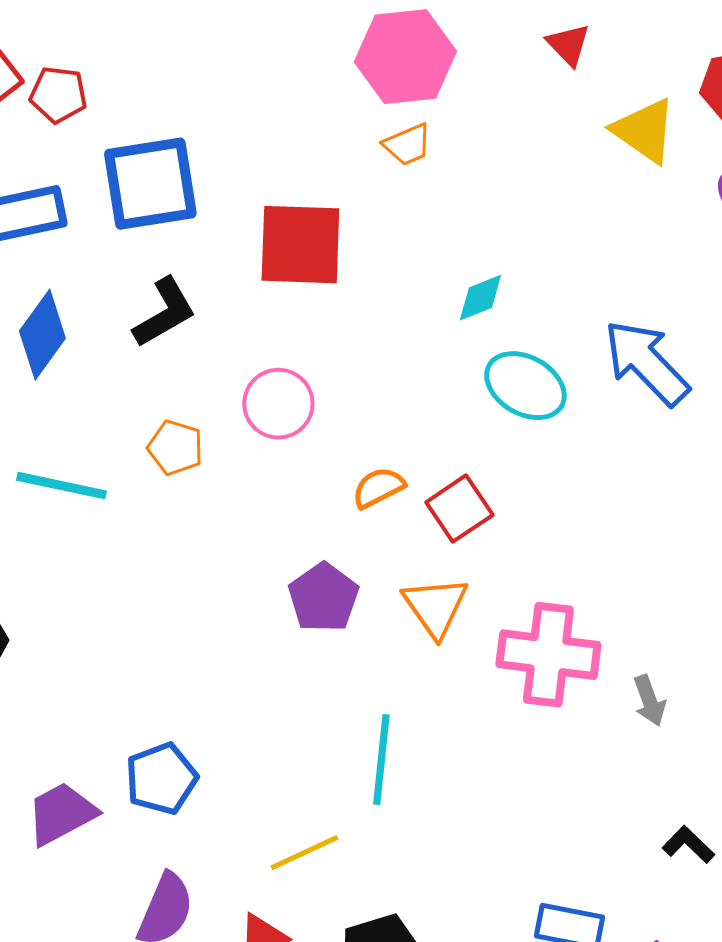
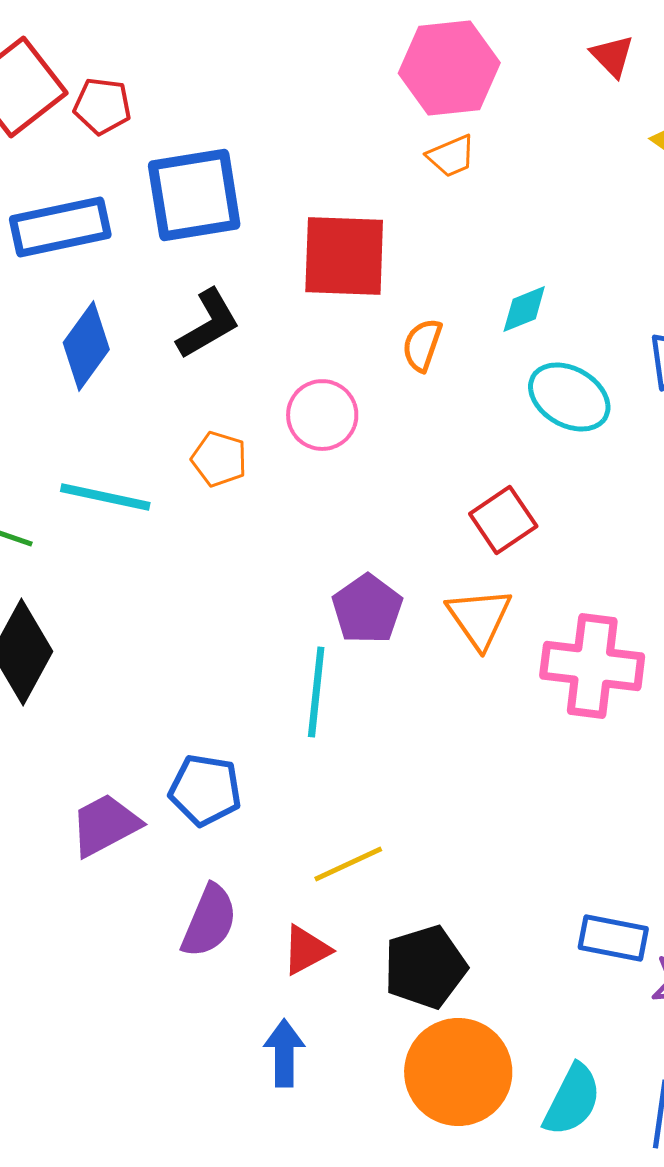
orange semicircle: (378, 488) -> (422, 345), moved, turned -44
cyan line: (381, 760) -> (316, 692), moved
blue pentagon: (161, 779) -> (205, 790), turned 30

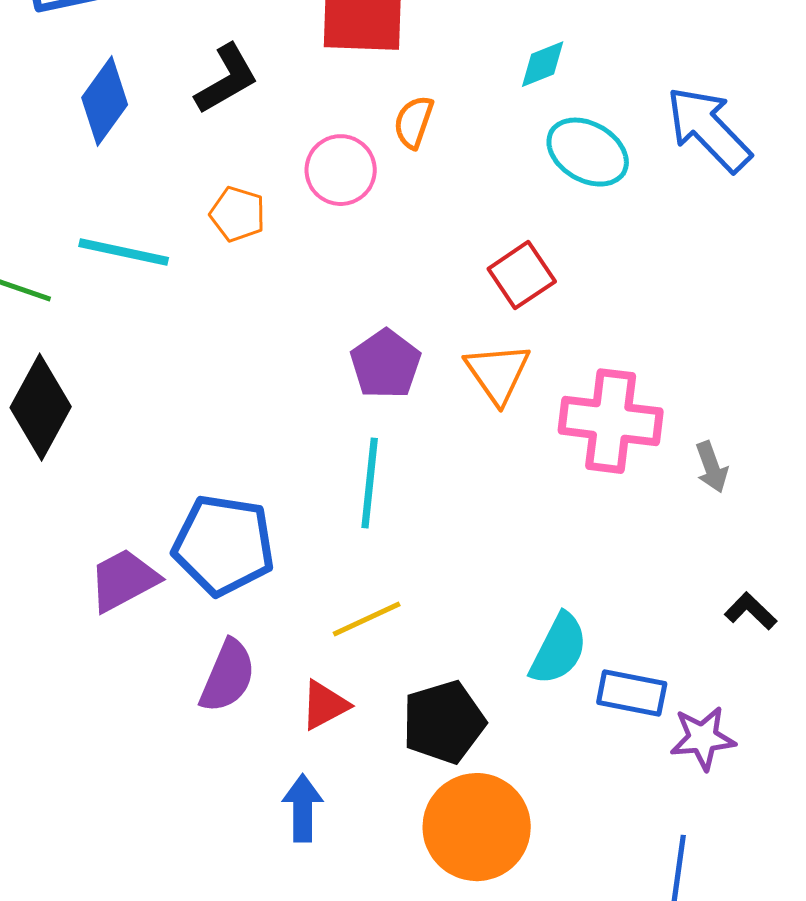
orange semicircle: (422, 345) -> (414, 122), moved
cyan line: (316, 692) -> (370, 483), moved
blue pentagon: (205, 790) -> (224, 545), size x1.4
cyan semicircle: (572, 1100) -> (559, 649), moved

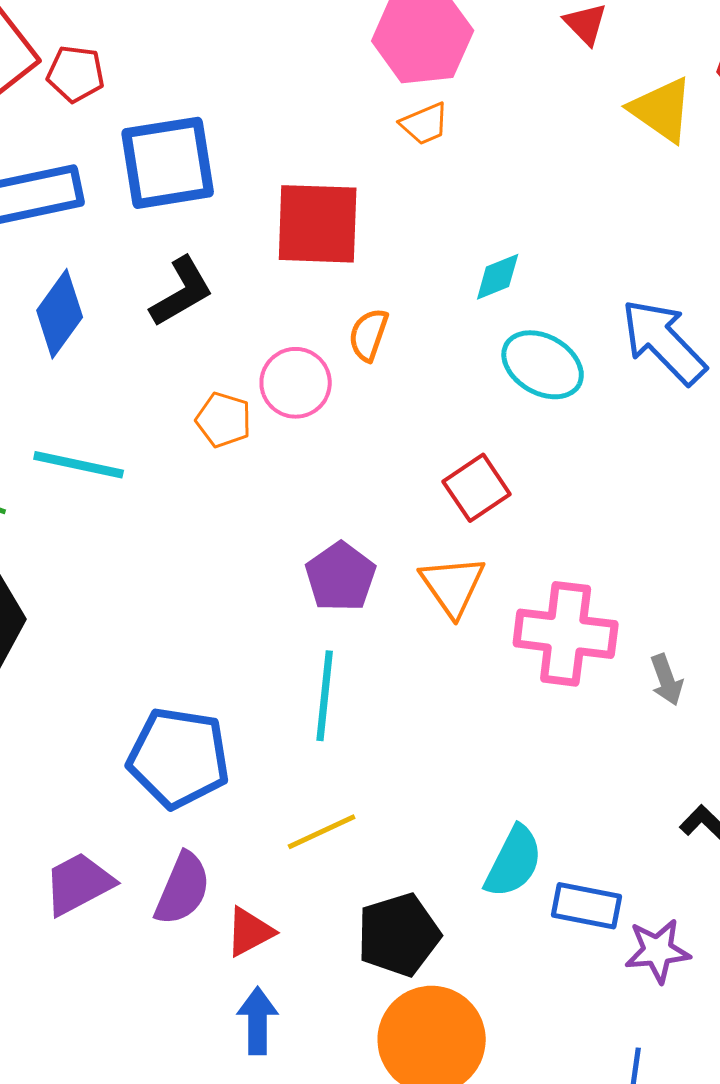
orange pentagon: (238, 214) -> (224, 420), moved
purple trapezoid: (124, 580) -> (79, 884), moved
red triangle: (325, 705) -> (250, 932), moved

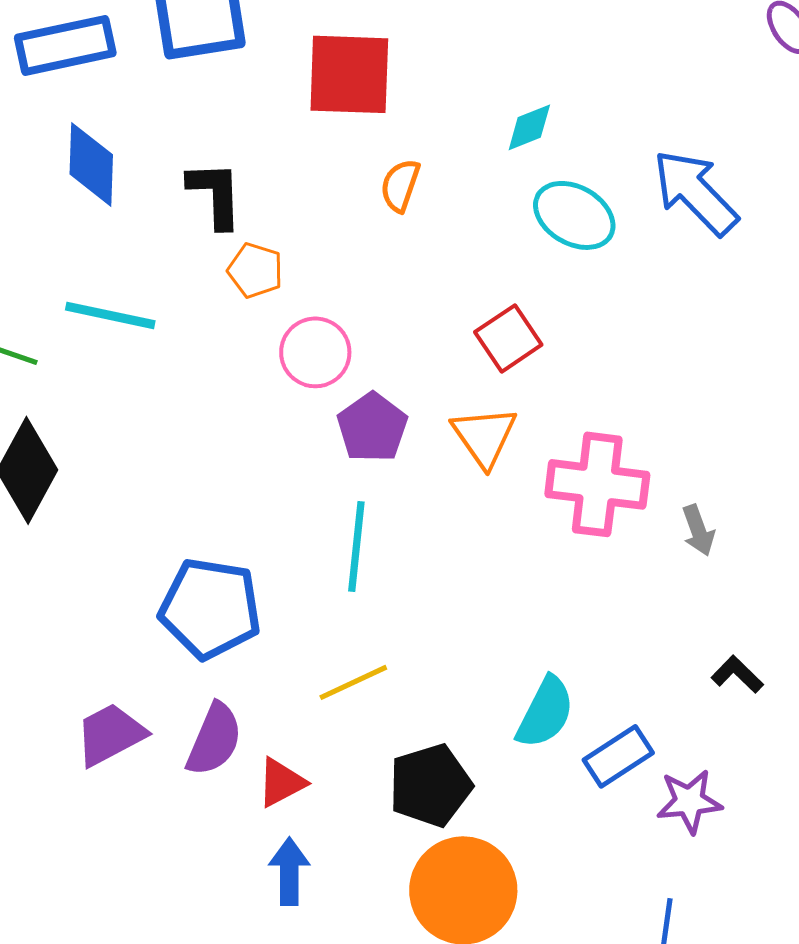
black L-shape: (182, 292) -> (215, 194), moved, turned -62
blue diamond: (60, 314) -> (91, 164), turned -34
pink circle: (296, 383) -> (315, 352), moved
blue rectangle: (587, 906) -> (618, 756), turned -44

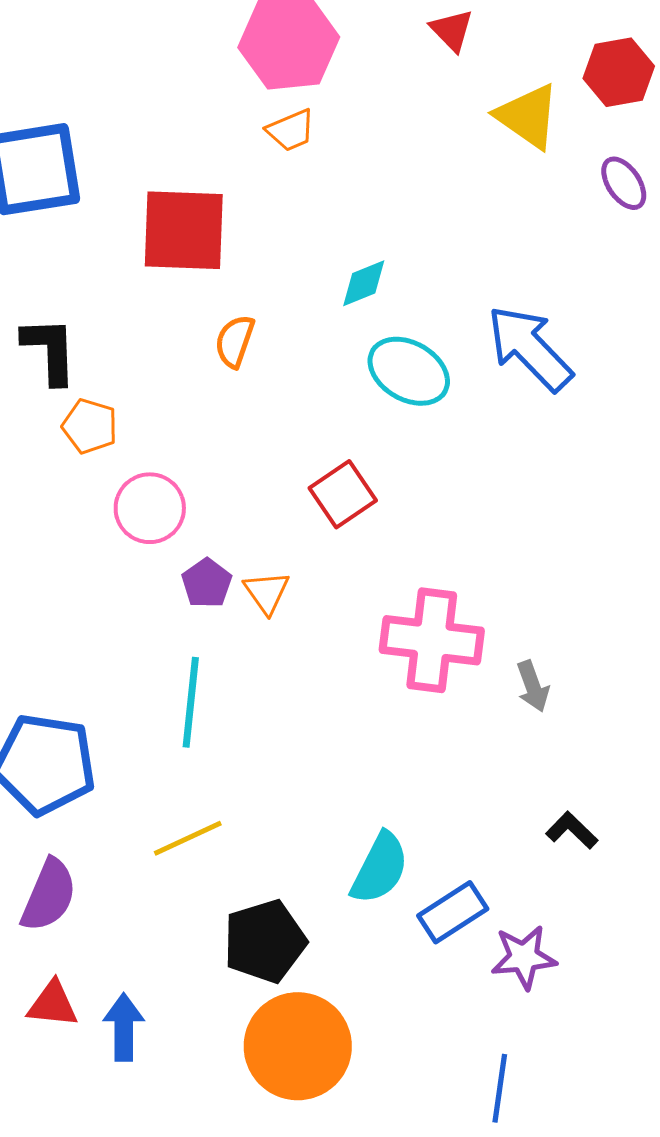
purple pentagon: (372, 427) -> (207, 583), size x0.7
orange triangle: (484, 436) -> (267, 592), moved, size x0.7
red triangle: (281, 782) -> (53, 1004), moved, turned 34

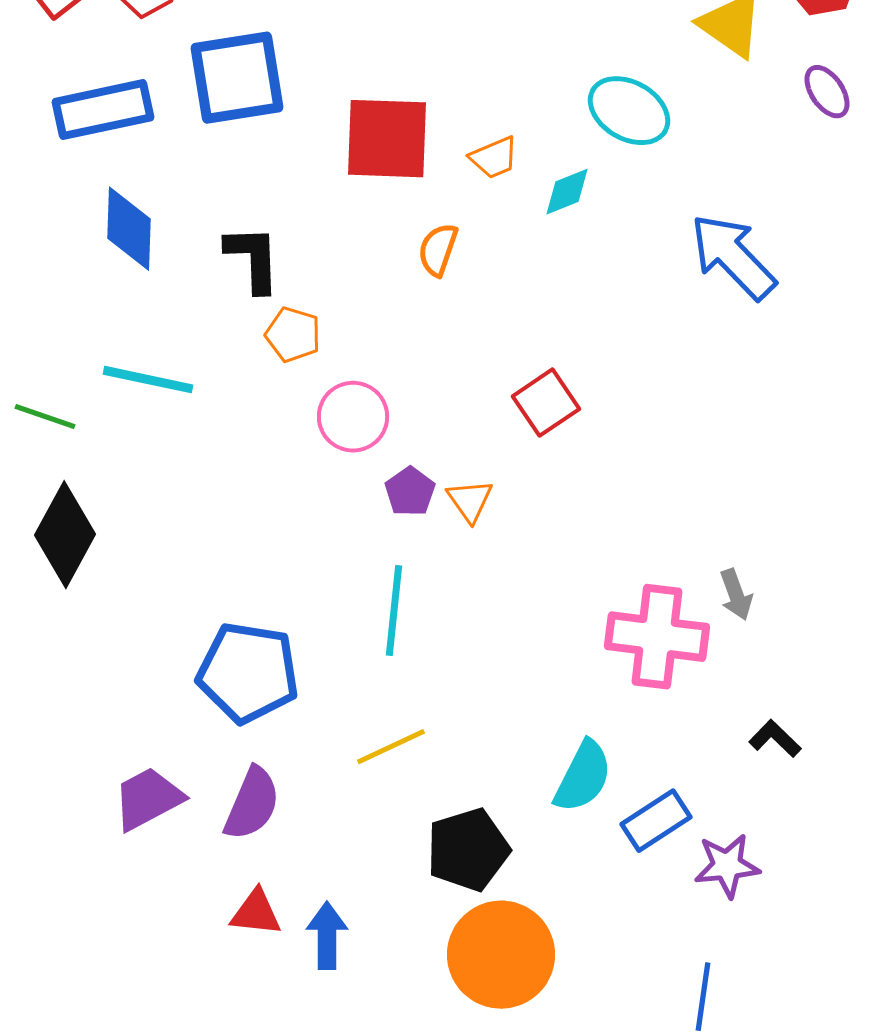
orange trapezoid: (291, 130) -> (494, 158), moved
cyan ellipse: (409, 371) -> (629, 111), moved
pink cross: (432, 640) -> (657, 637), moved

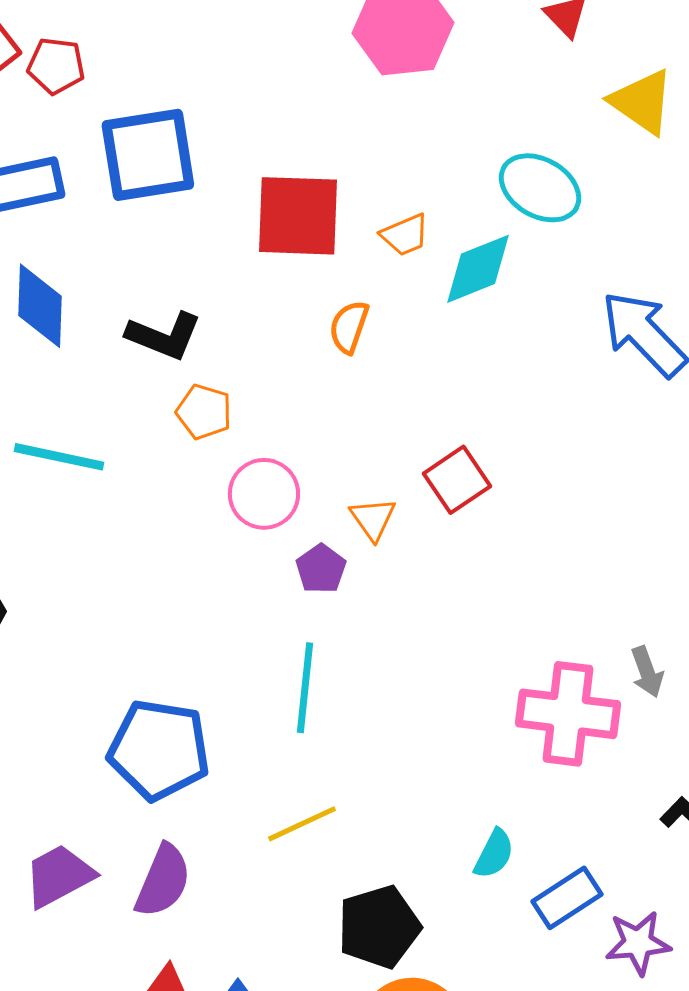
cyan diamond: (567, 192) -> (478, 269), size x1.5
black L-shape: (253, 259) -> (164, 336), turned 114
orange triangle: (470, 501) -> (373, 519), moved
cyan semicircle: (583, 777) -> (494, 854), size x0.7

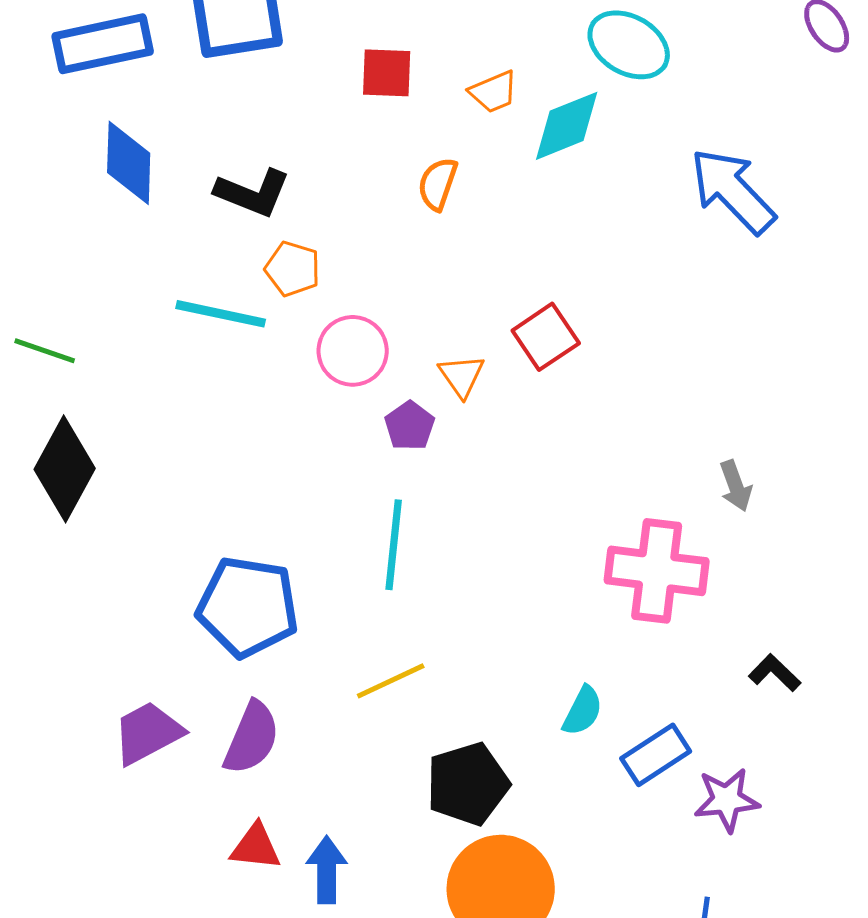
red square: (298, 216) -> (387, 73), size x0.6
cyan line: (59, 457) -> (221, 314), moved
gray arrow: (647, 672) -> (736, 486), moved

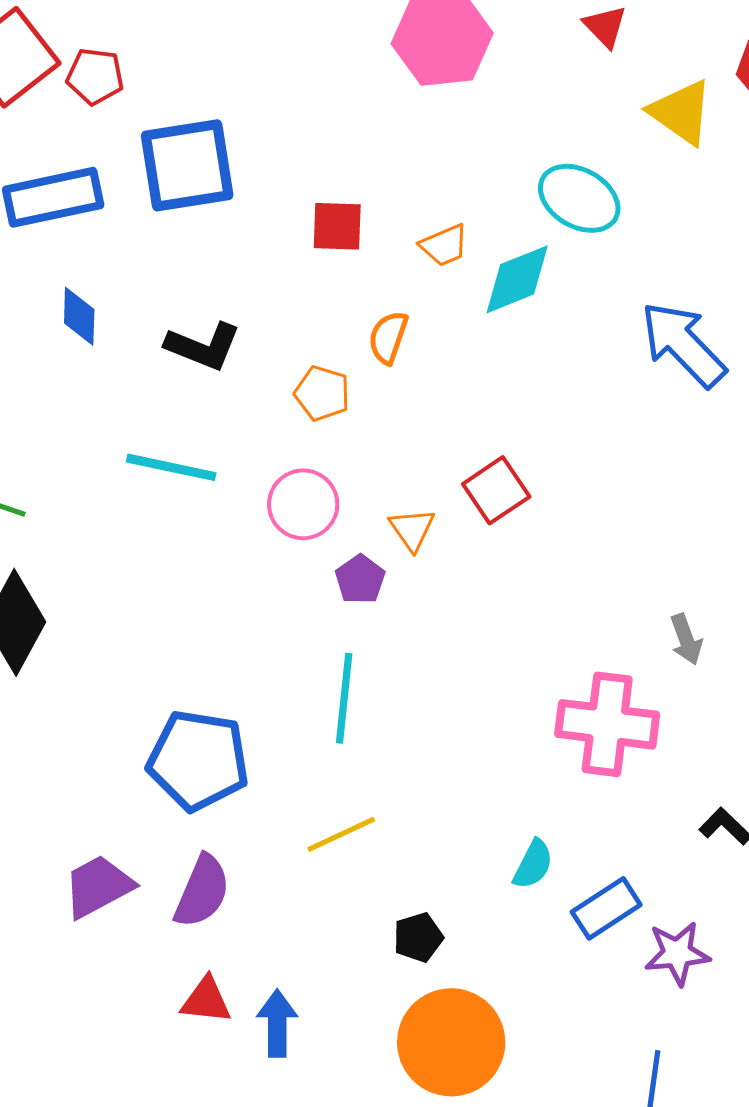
blue diamond: (129, 163) -> (79, 316), size x0.7
orange pentagon: (293, 269) -> (322, 393), moved
black pentagon: (468, 784) -> (418, 937), size x0.6

